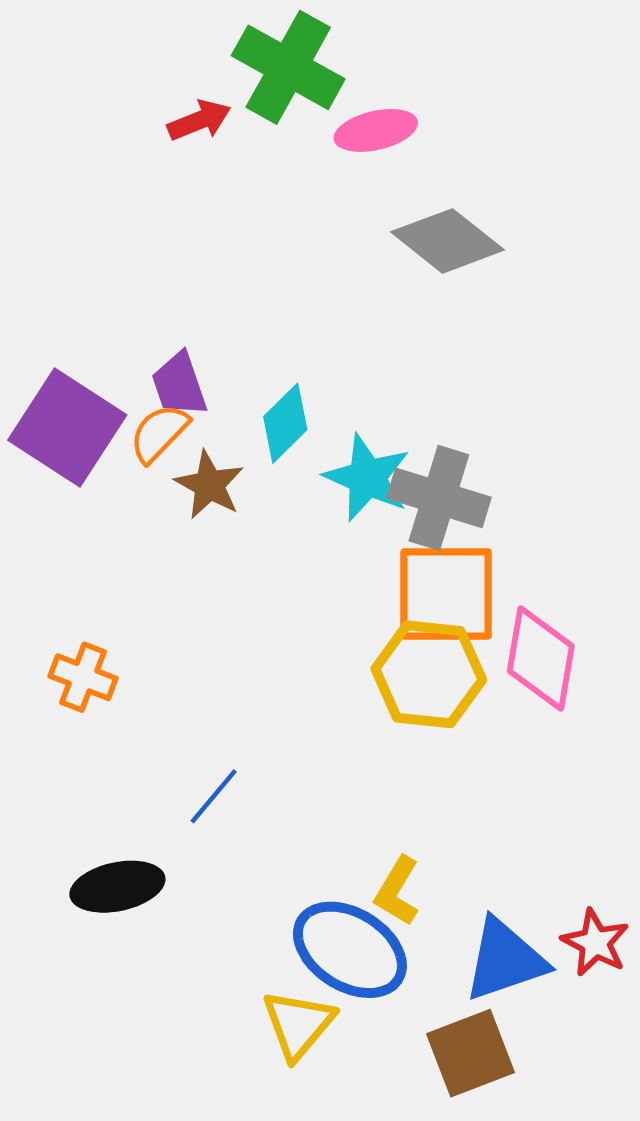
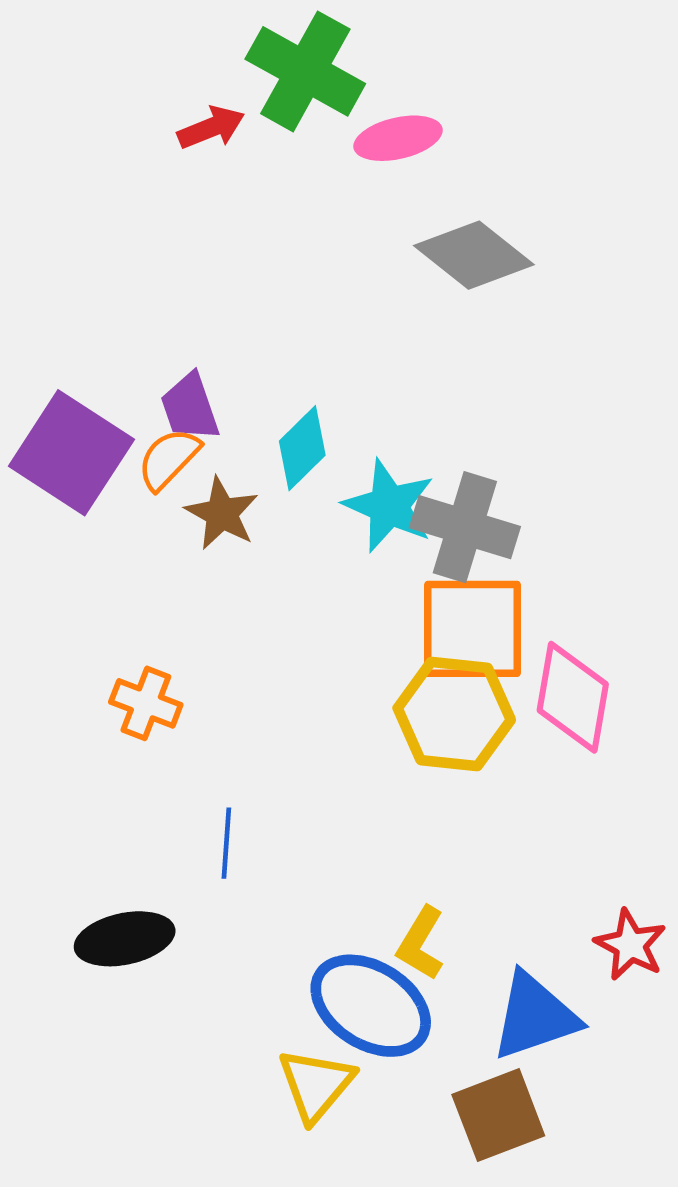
orange cross: (83, 677) -> (146, 703), moved
blue line: (214, 796) -> (226, 843), turned -36
red star: (595, 943) -> (630, 945), moved

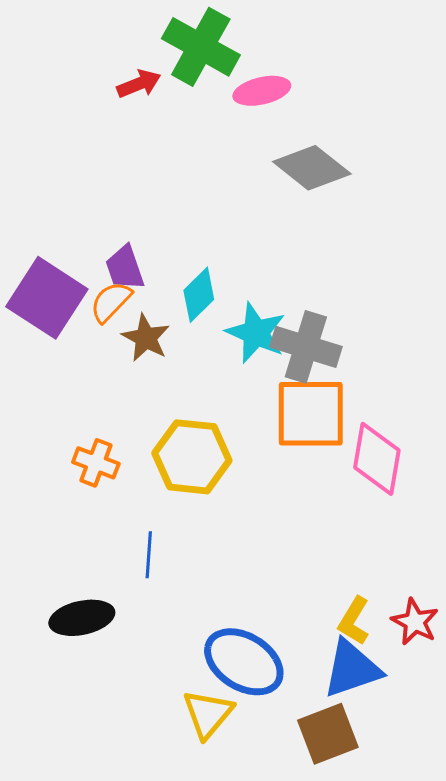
yellow hexagon: (454, 714) -> (192, 457), moved
yellow L-shape: (421, 943) -> (354, 621), moved

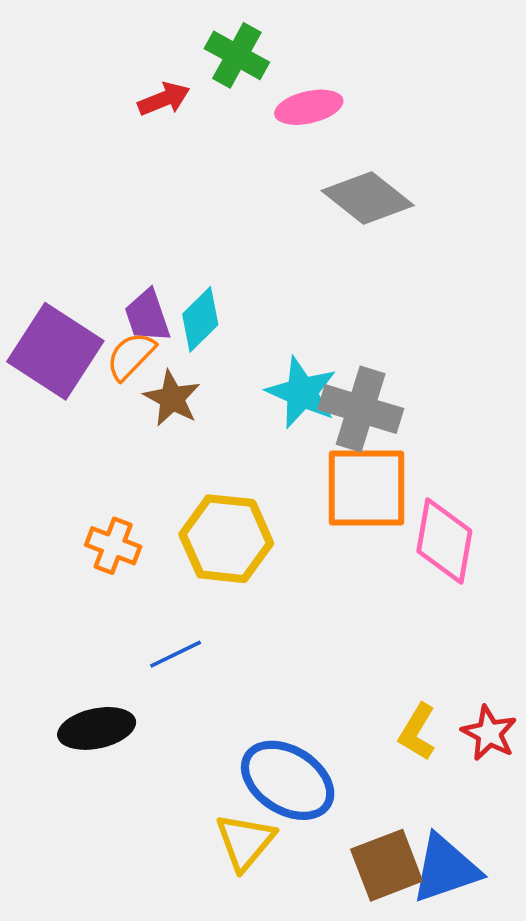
green cross: (201, 47) -> (237, 55), size x0.7
cyan diamond: (199, 295) -> (200, 319), moved
blue line: (149, 555) -> (176, 654), turned 60
blue triangle: (352, 669) -> (446, 869), moved

